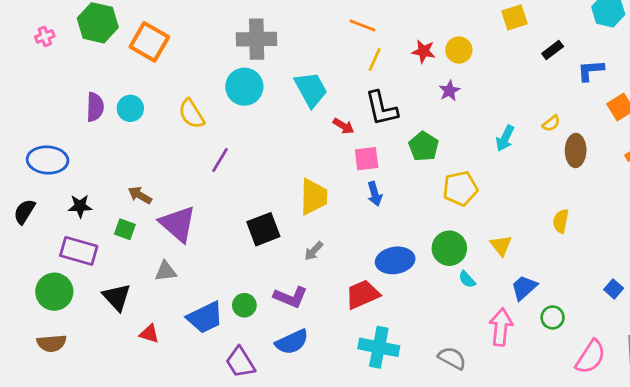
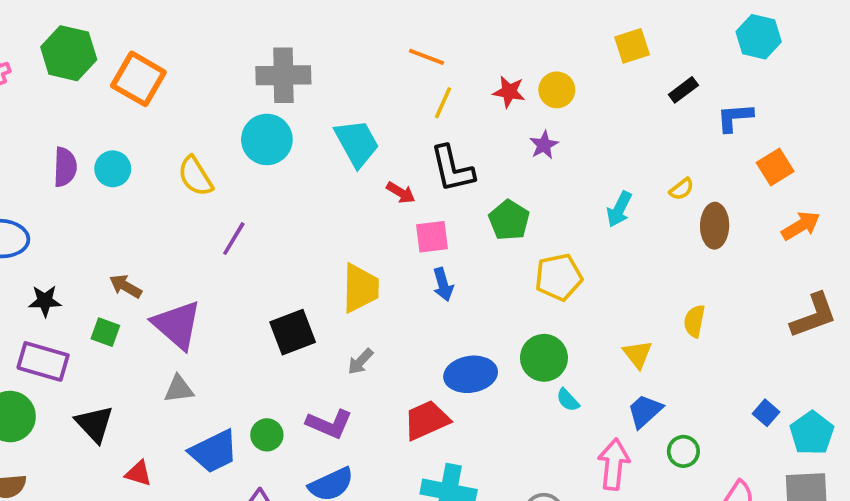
yellow triangle: (501, 245) -> (638, 354), moved
gray triangle: (166, 271) -> (179, 389), moved

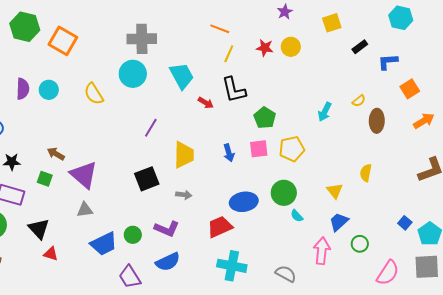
purple star: (544, 145) -> (285, 12), moved
pink square: (432, 237) -> (259, 149), moved
purple line: (234, 239) -> (151, 128), moved
gray arrow: (360, 361) -> (184, 195), turned -126
red triangle: (138, 473) -> (51, 254), moved

